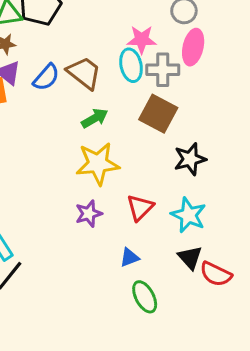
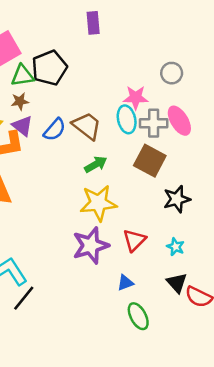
pink ellipse: (193, 47) -> (179, 121), moved, turned -44
purple star: (89, 214) -> (91, 245), size x1.6
cyan star: (189, 215) -> (176, 247), size x0.6

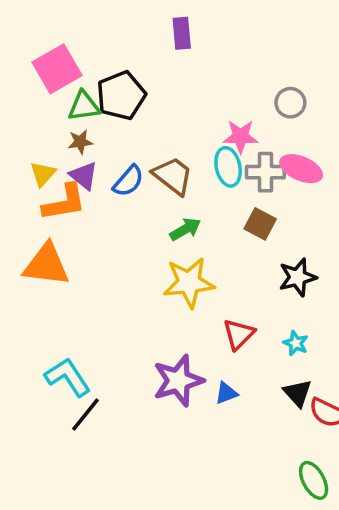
pink ellipse: (179, 121) -> (301, 169), turned -36
brown square: (150, 161) -> (260, 224), size x0.7
purple star: (91, 245) -> (178, 381), moved
green ellipse: (138, 316) -> (314, 480), moved

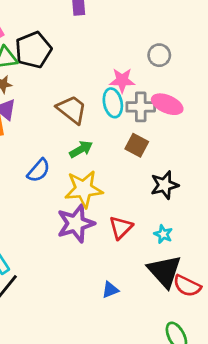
blue semicircle: (128, 181) -> (39, 170), moved
purple star: (178, 381) -> (76, 223), moved
blue triangle: (226, 393) -> (110, 290), moved
black triangle: (298, 393) -> (165, 271), size x1.6

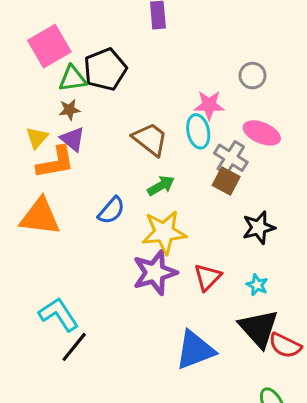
gray cross: (141, 107) -> (231, 158), moved, turned 32
blue triangle: (110, 290) -> (195, 350), size x2.0

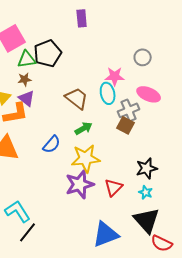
gray cross: (231, 158) -> (129, 110), turned 35
black star: (259, 228) -> (147, 168), moved
red semicircle: (285, 345) -> (162, 243), moved

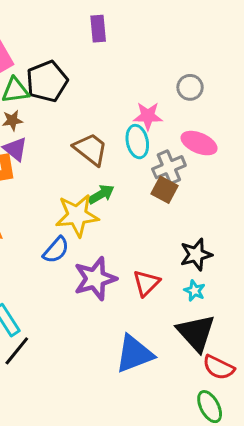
blue semicircle: (52, 144) -> (56, 250), moved
yellow star: (86, 158) -> (77, 215), moved

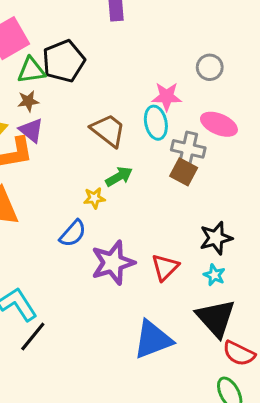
gray cross: (169, 167) -> (188, 149), turned 36
yellow star: (77, 215) -> (94, 198), size x0.5

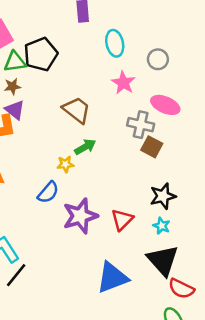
pink star: (167, 97) -> (123, 83), turned 30
cyan ellipse: (156, 123) -> (115, 43), moved
brown square: (184, 172) -> (152, 147), moved

